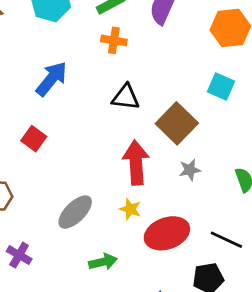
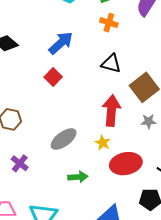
red square: (34, 139) -> (53, 77), moved

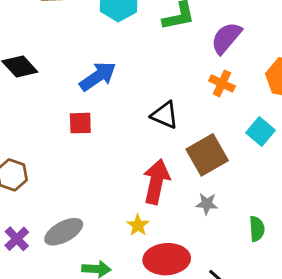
orange cross: (109, 23) -> (222, 83), moved
red square: (53, 77) -> (80, 123), turned 36
gray ellipse: (64, 139) -> (64, 232), moved

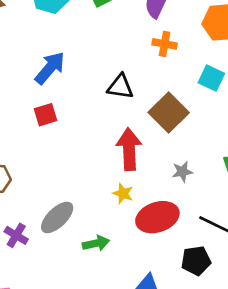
gray star: (207, 204) -> (182, 172), moved

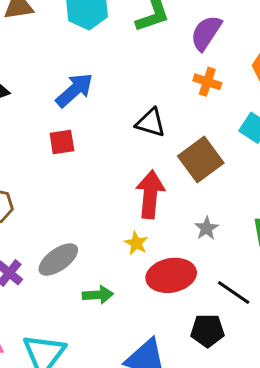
gray star: (182, 172) -> (207, 228), turned -30

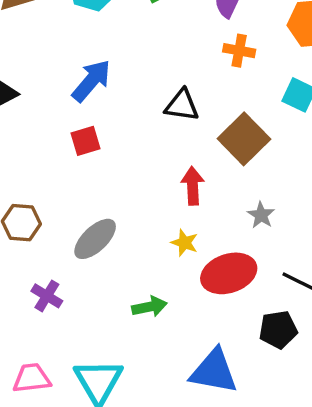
red arrow: (150, 194) -> (193, 186), size x0.7
gray ellipse: (58, 260) -> (95, 239), moved

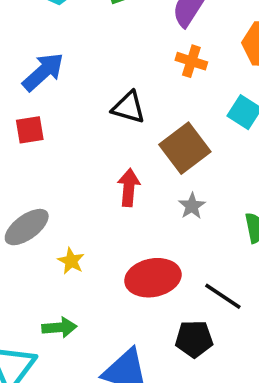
gray star: (261, 215) -> (192, 206), moved
yellow star: (185, 243) -> (71, 261), moved
green arrow: (149, 307) -> (59, 327), moved

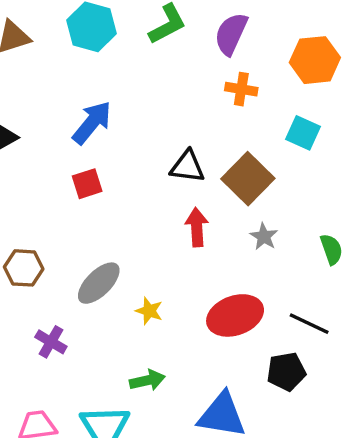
black triangle: (129, 107) -> (187, 167), moved

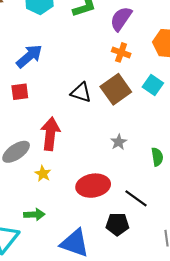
brown square: (248, 179) -> (116, 89), moved
red arrow: (197, 227) -> (50, 134), moved, size x1.4

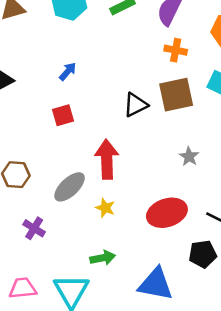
blue arrow: (29, 56) -> (68, 71), size x0.6
brown square: (116, 89) -> (176, 95), turned 32
black triangle: (81, 92) -> (135, 105), turned -35

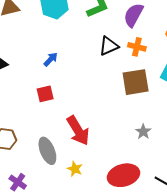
black triangle: (135, 105) -> (109, 46), moved
red arrow: (107, 159) -> (78, 130), turned 148
gray ellipse: (70, 187) -> (47, 151), turned -72

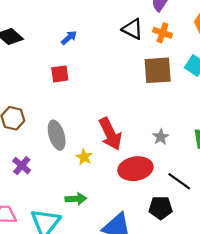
black triangle: (109, 46) -> (133, 29), turned 45
red arrow: (78, 130) -> (110, 134), moved
gray star: (143, 132) -> (161, 137), moved

